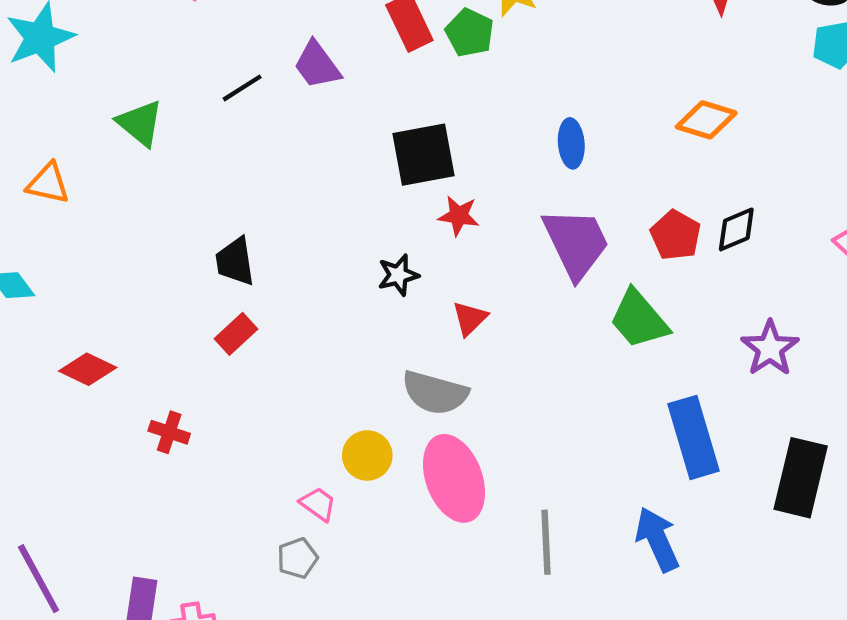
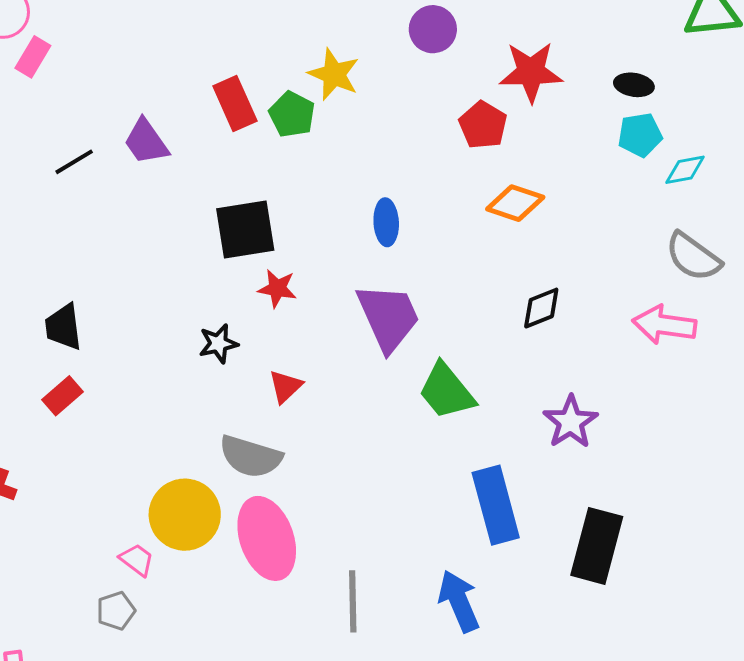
red pentagon: (676, 235) -> (483, 125), moved
yellow circle: (367, 455) -> (185, 515), size x1.5

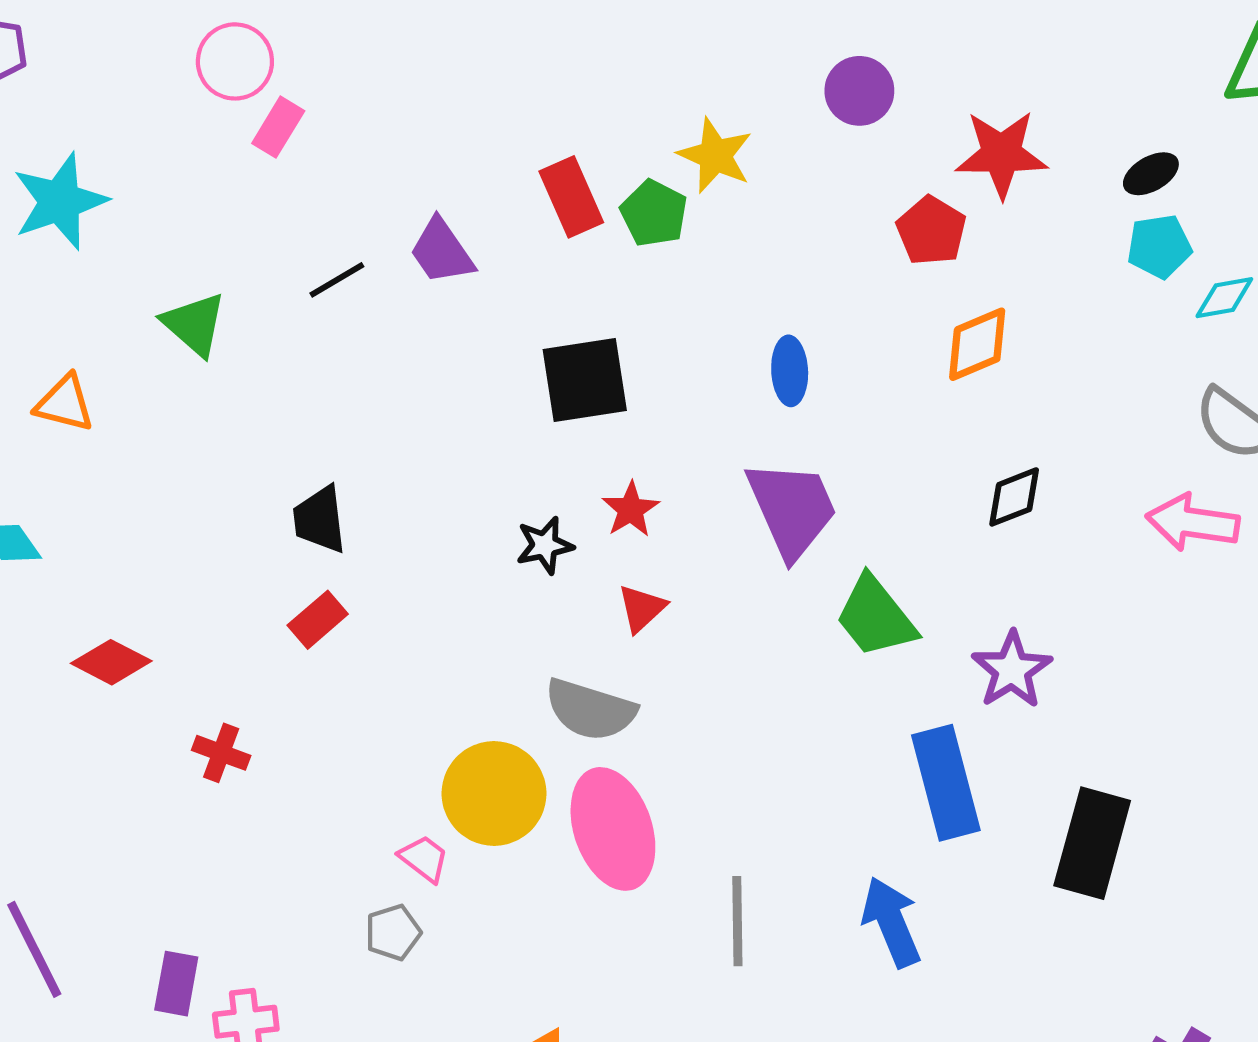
black ellipse: (634, 85) -> (1151, 174), turned -39
orange diamond: (515, 203) -> (977, 344), turned -42
red star: (277, 288) -> (631, 509), moved, turned 30
purple star: (571, 422) -> (1012, 670), moved

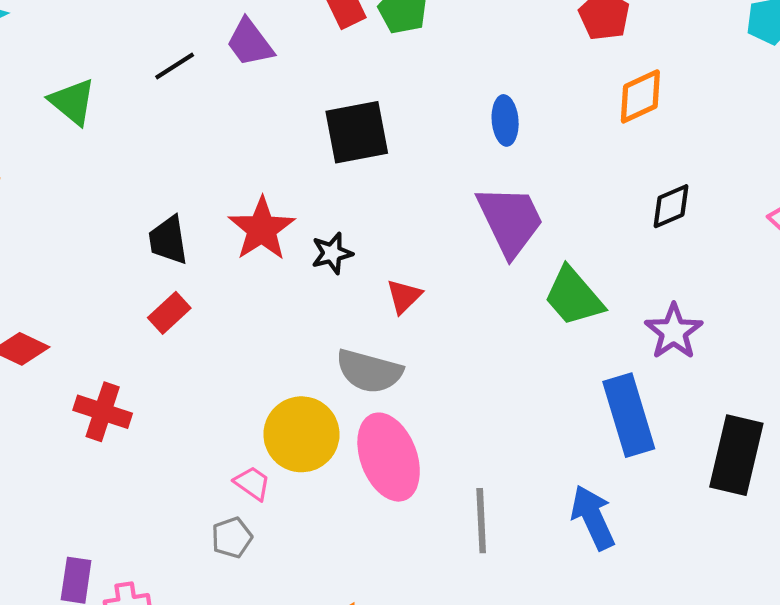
red star: (631, 509) -> (262, 229), moved, size x1.6
red cross: (221, 753) -> (103, 412), size x1.4

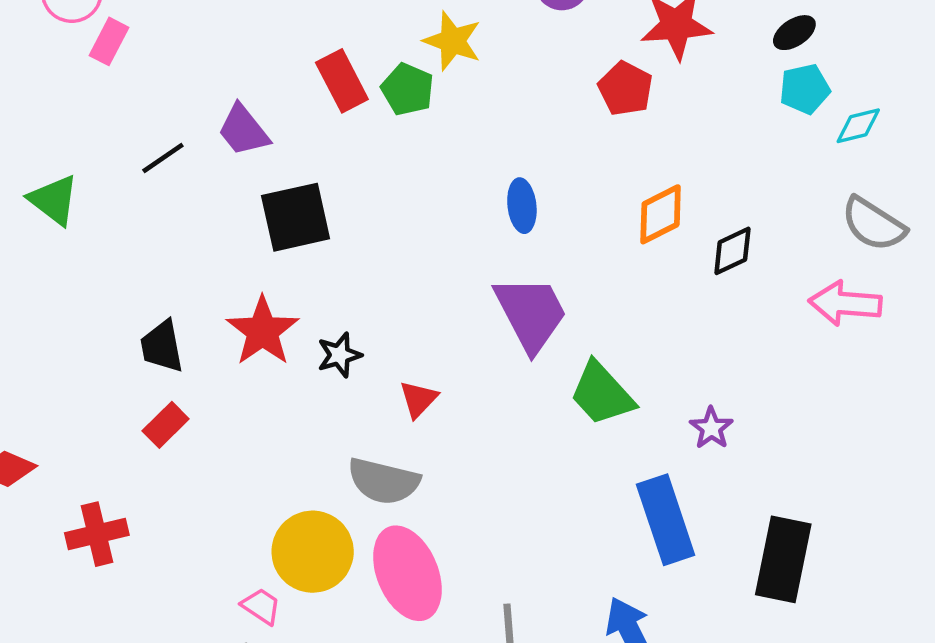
orange diamond: (640, 96) -> (661, 214), moved
black square: (357, 132) -> (296, 217), moved
black diamond: (671, 206) -> (732, 251), moved
purple star: (674, 332) -> (711, 428), size x0.7
red cross: (103, 412) -> (97, 534), turned -30

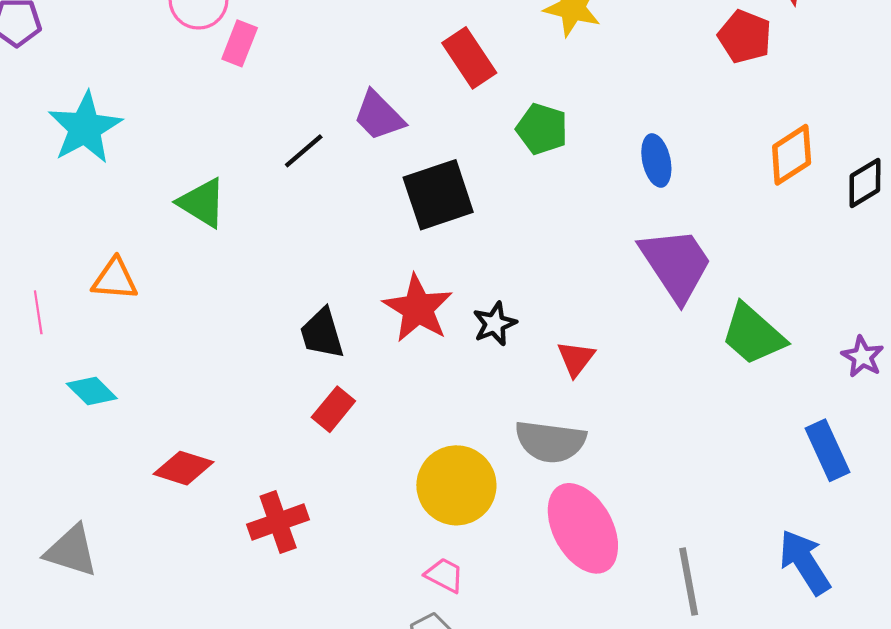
green pentagon: (408, 89) -> (542, 129), moved
blue rectangle: (666, 520) -> (828, 450), size x0.7
yellow circle: (313, 552) -> (456, 485), moved

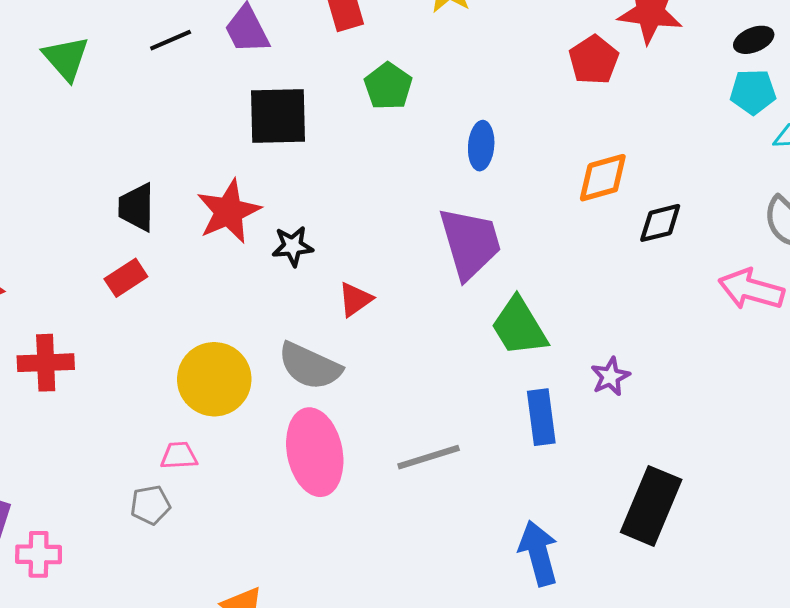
blue rectangle: (828, 450) -> (541, 417), moved
blue arrow: (805, 562) -> (538, 553), moved
pink trapezoid: (444, 575) -> (179, 456), turned -48
gray line: (689, 582) -> (429, 457), moved, turned 66

